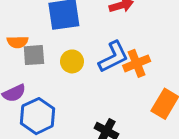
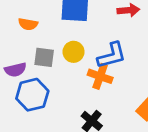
gray square: (34, 55) -> (44, 57), moved
orange cross: (137, 63) -> (100, 76), moved, turned 30

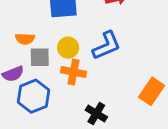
orange semicircle: (28, 24) -> (25, 39), moved
orange cross: (100, 76) -> (74, 72), moved

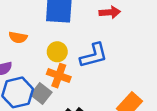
gray square: (40, 57) -> (41, 94), moved, turned 30

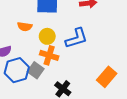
orange semicircle: (18, 37) -> (25, 27), moved

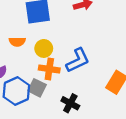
blue L-shape: (76, 38) -> (78, 60), moved

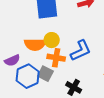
orange semicircle: (17, 42) -> (35, 44), moved, size x1.5

